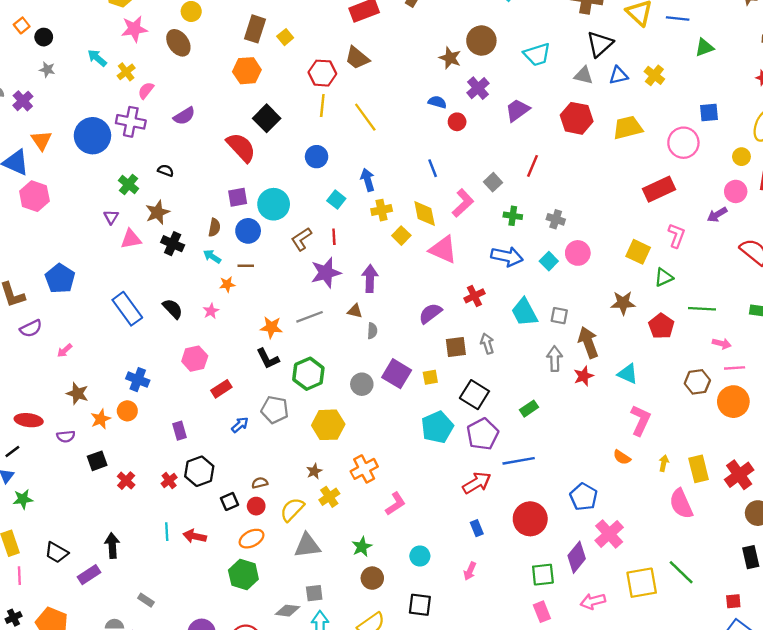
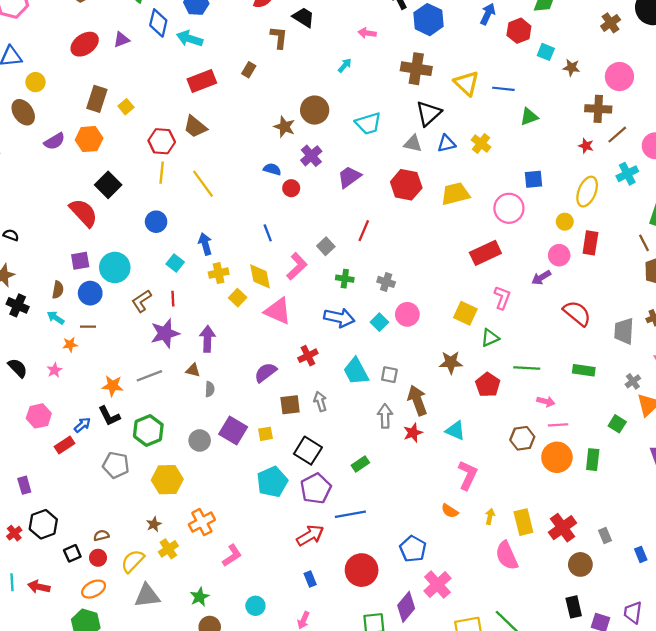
purple semicircle: (184, 116) -> (54, 141), moved
blue arrow: (240, 425) -> (82, 425), moved

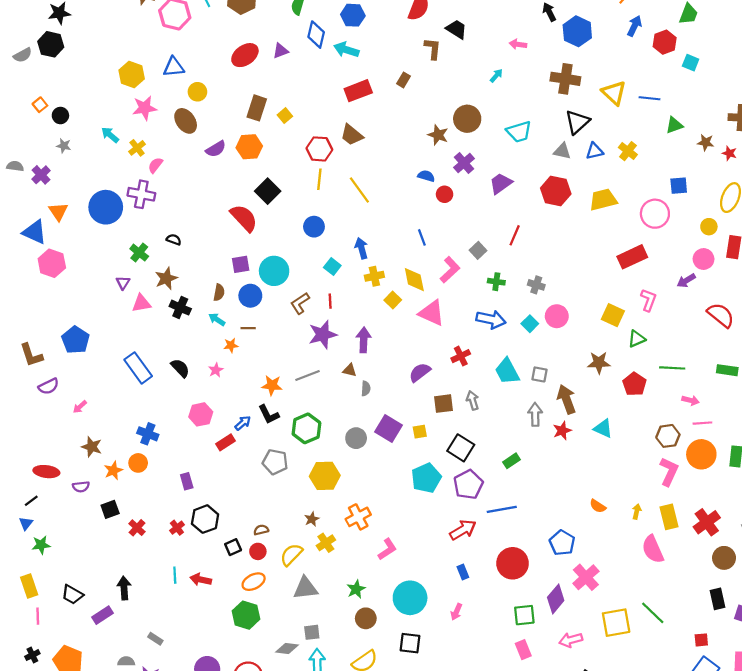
brown star: (571, 68) -> (706, 142), moved
pink L-shape: (468, 475) -> (669, 472), moved
cyan circle: (255, 606) -> (410, 598), size x1.8

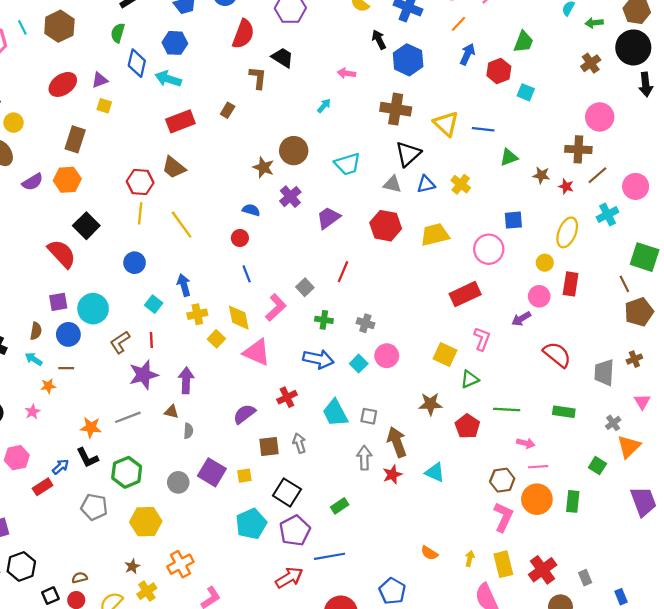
yellow square: (285, 116) -> (104, 106), moved, turned -32
red circle: (445, 194) -> (240, 238), moved

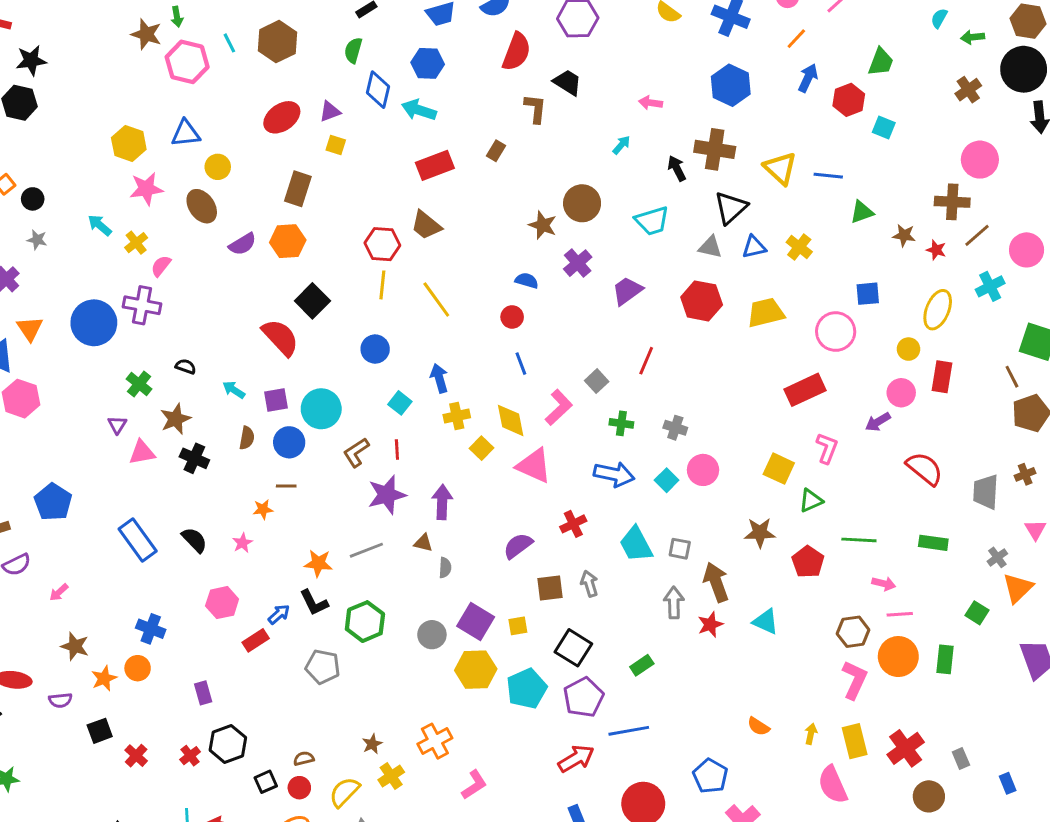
black arrow: (379, 40) -> (677, 168), moved
cyan arrow: (34, 359) -> (234, 390), moved
yellow hexagon: (146, 522) -> (476, 670), moved

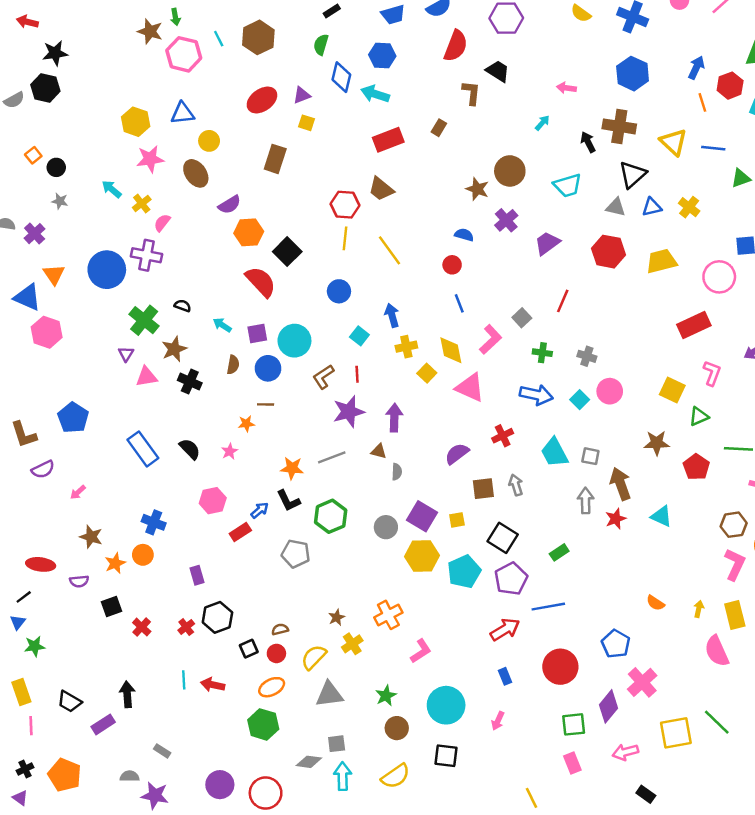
orange line: (796, 39) -> (702, 102), moved, turned -60
orange hexagon: (288, 241) -> (249, 232), moved
green cross: (139, 384) -> (144, 320), size x1.4

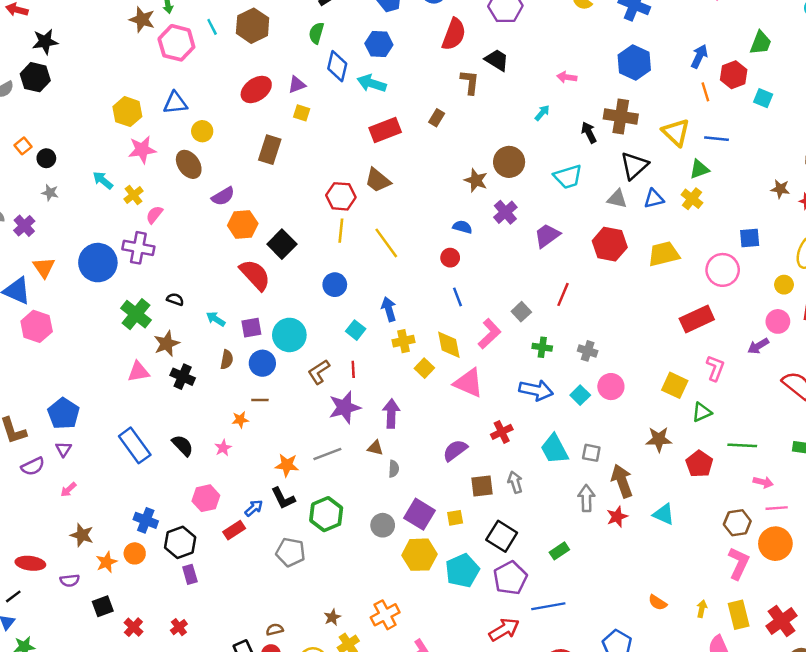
green triangle: (741, 178) -> (699, 169), moved
purple triangle: (126, 354) -> (64, 449), moved
black hexagon: (217, 617) -> (180, 542), moved

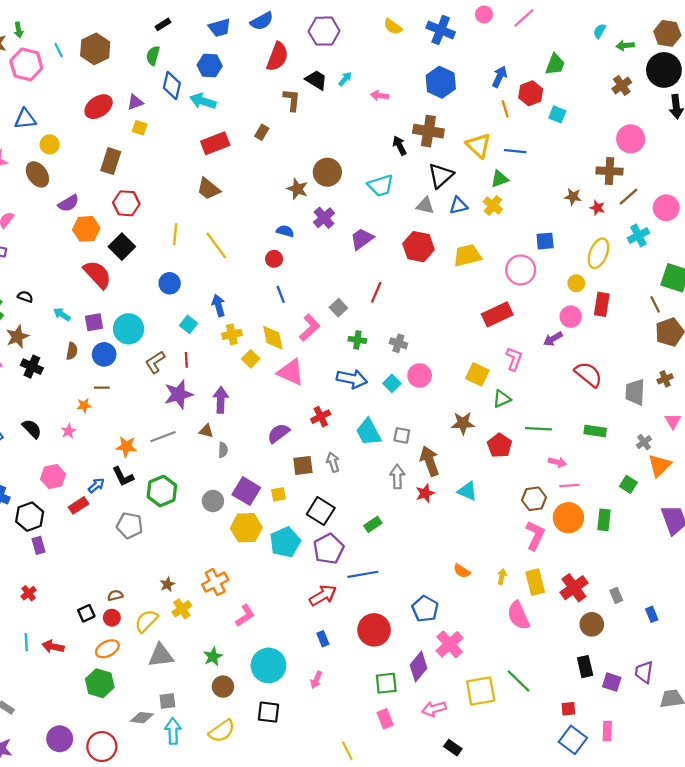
cyan arrow: (542, 113) -> (345, 79), moved
red hexagon: (341, 196) -> (126, 203), moved

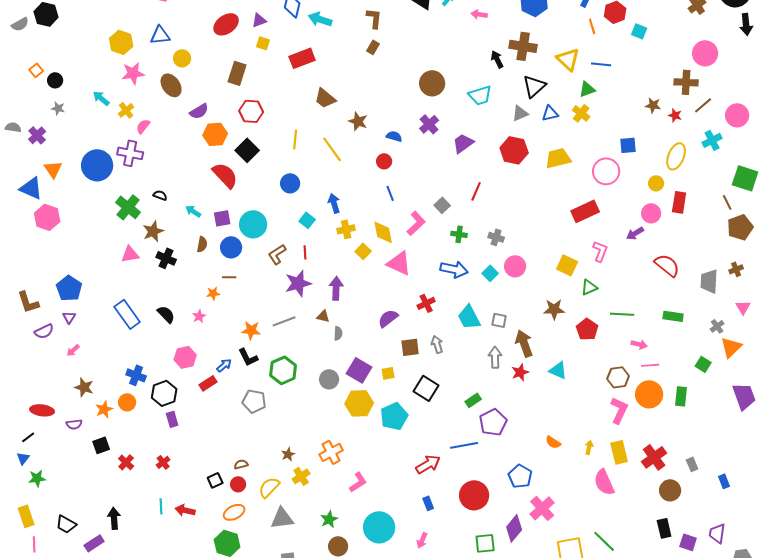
brown L-shape: (292, 100) -> (374, 18), moved
red rectangle: (215, 143) -> (302, 58), moved
brown star: (297, 189) -> (358, 121), moved
gray triangle: (425, 206) -> (520, 113), turned -36
purple pentagon: (328, 549) -> (493, 422), moved

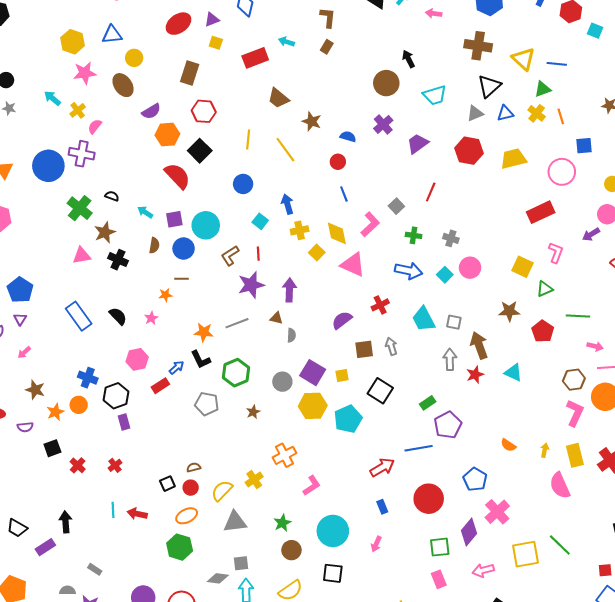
cyan arrow: (320, 19) -> (286, 42), moved, size x0.7
orange line: (592, 26) -> (561, 116), moved
black arrow: (497, 59) -> (408, 59), moved
brown star: (288, 454) -> (253, 412), moved

